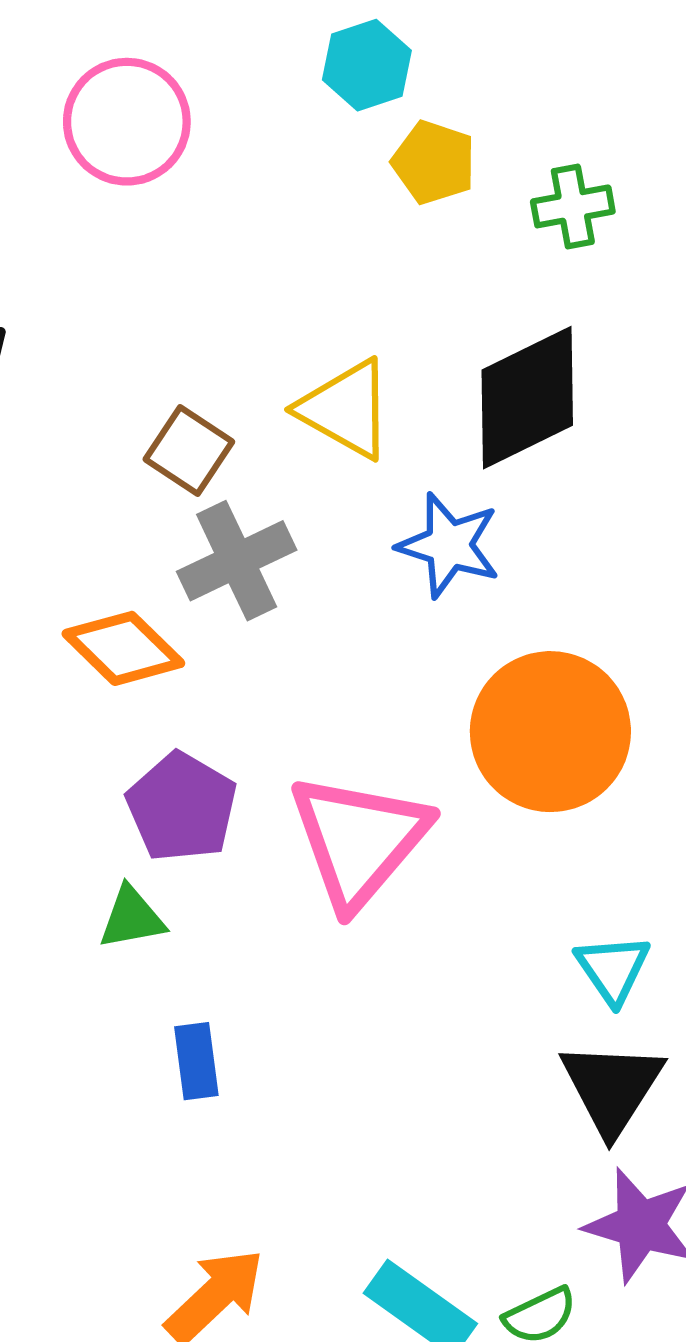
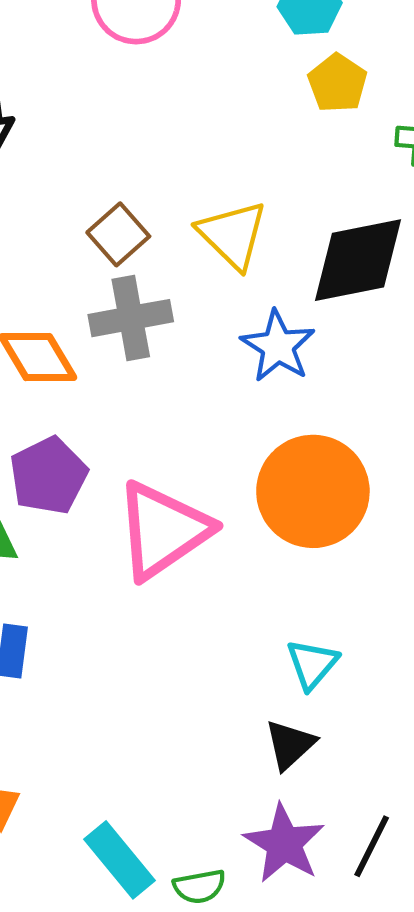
black triangle: (612, 1088) -> (290, 745), size x0.7

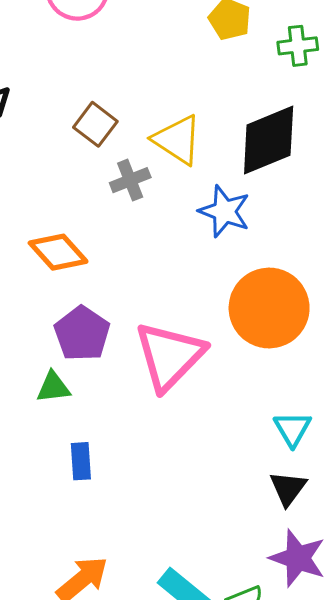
brown square: (118, 234) -> (95, 124), moved
gray cross: (131, 318) -> (130, 180), moved, size x0.7

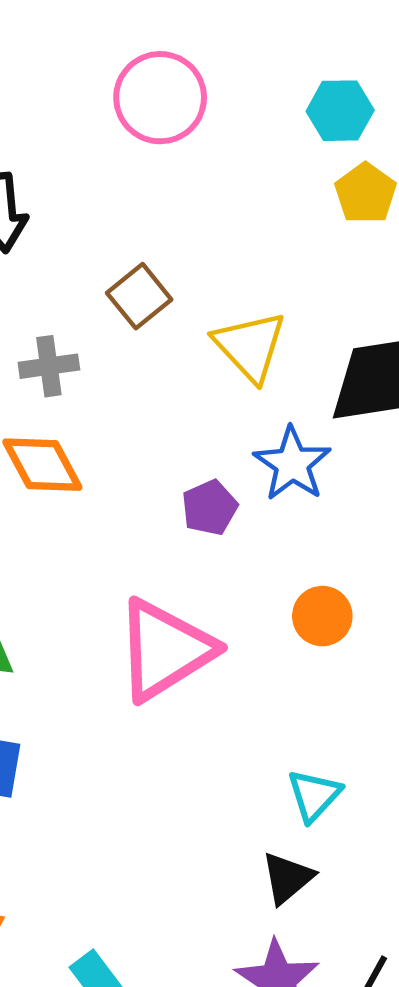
gray cross: (130, 180) -> (49, 366), moved
orange circle: (269, 308) -> (322, 616), size x0.5
purple pentagon: (82, 334) -> (210, 508), moved, size x0.7

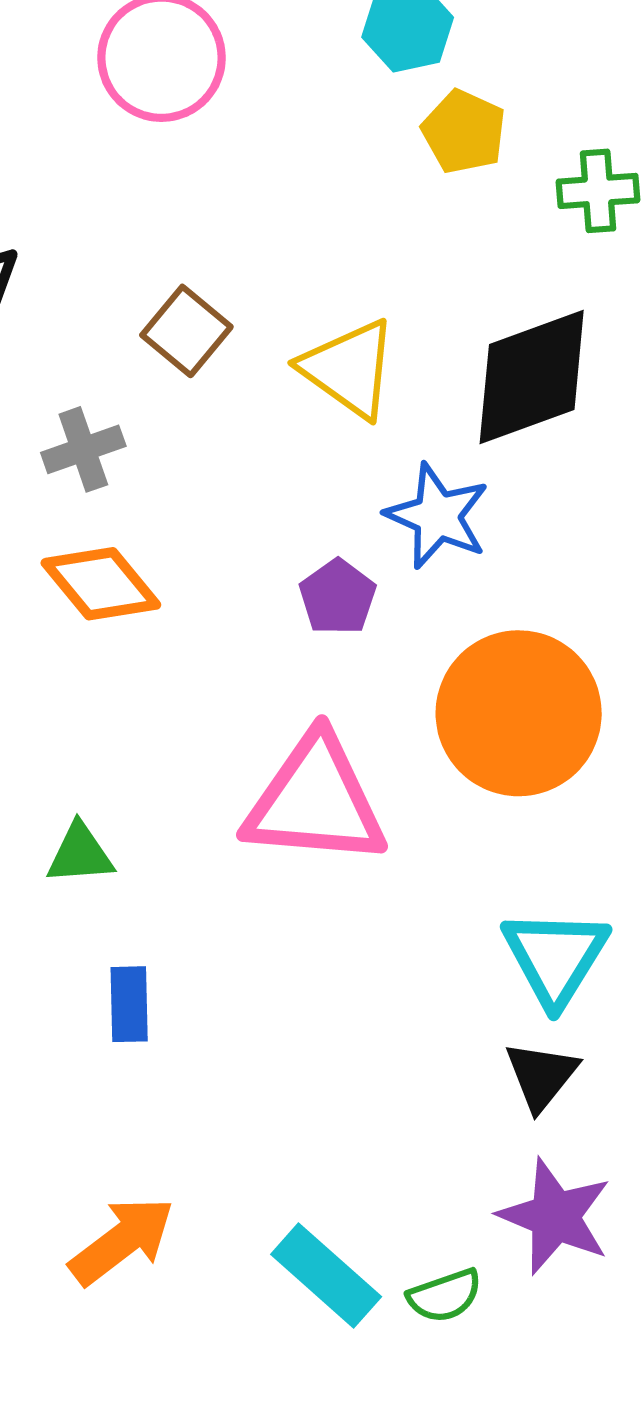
orange circle: (322, 616) -> (519, 713), size x2.0
pink triangle: (165, 650) -> (315, 801), turned 48
cyan triangle: (314, 795) -> (555, 957), size x1.4

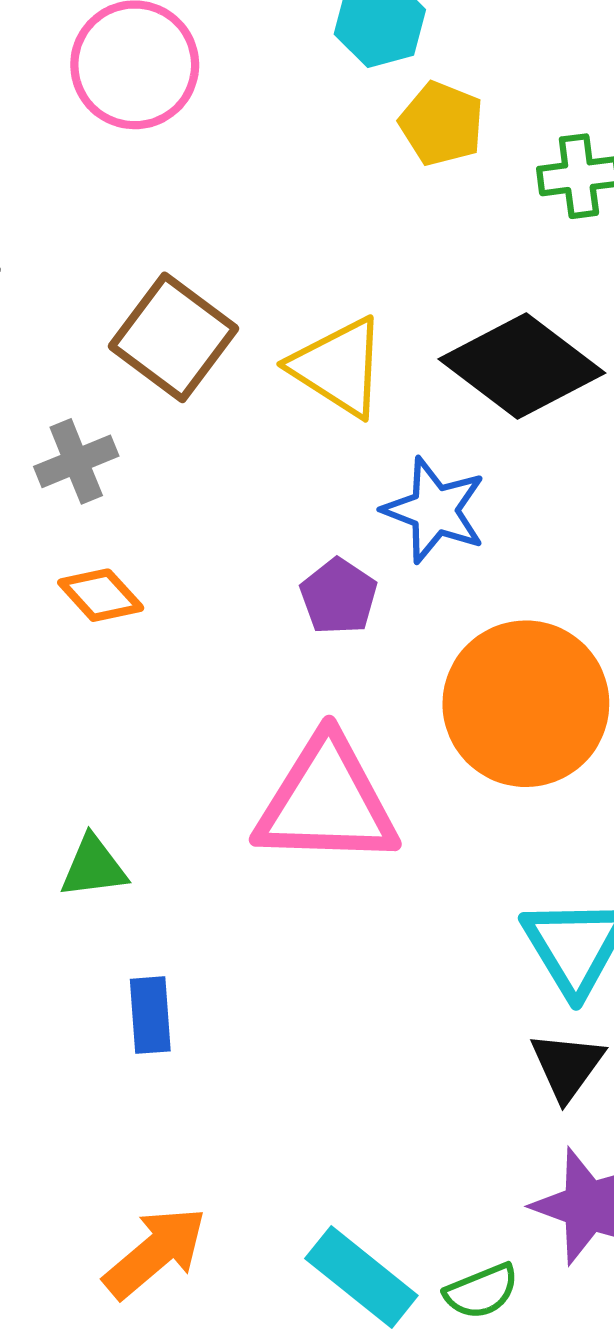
brown square: (186, 331) -> (174, 337), size x1.4
black diamond: (532, 377) -> (522, 366), turned 60
orange diamond: (101, 584) -> (101, 595), size x0.7

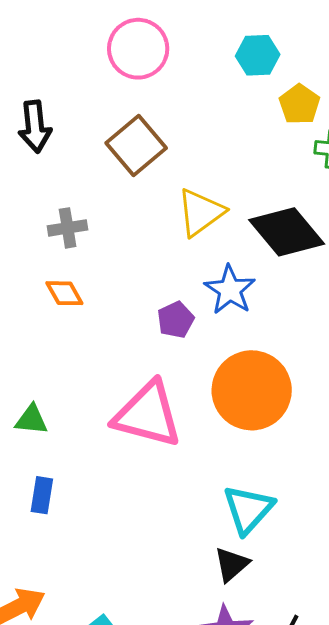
yellow pentagon: (442, 124) -> (299, 104), moved
brown square: (174, 337) -> (136, 146), moved
yellow triangle: (338, 367) -> (201, 212), turned 38

